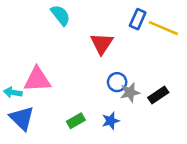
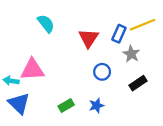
cyan semicircle: (60, 15) -> (46, 24), moved
blue rectangle: (138, 19) -> (119, 34), moved
yellow line: (163, 28) -> (143, 25), turned -45
gray star: (130, 92) -> (131, 54), moved, turned -30

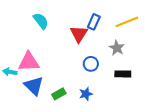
blue rectangle: (119, 34) -> (94, 22), moved
black rectangle: (138, 83) -> (123, 74), turned 35
blue triangle: (19, 103) -> (34, 86), moved

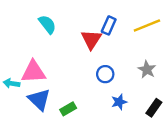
gray star: (117, 48) -> (147, 69), moved
black rectangle: (123, 74) -> (154, 108), moved, turned -56
blue star: (86, 94) -> (119, 102), moved

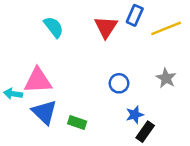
blue rectangle: (109, 25) -> (135, 15), moved
red triangle: (91, 39) -> (106, 27), moved
black rectangle: (154, 108) -> (145, 132), moved
green rectangle: (68, 109) -> (77, 123), turned 49

